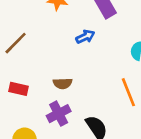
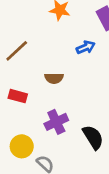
brown semicircle: (63, 83) -> (54, 78), moved

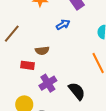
red rectangle: (18, 96) -> (27, 65), moved

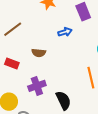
red rectangle: (27, 65) -> (12, 63), moved

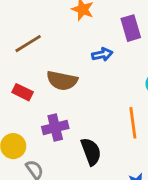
brown semicircle: (39, 53) -> (62, 81), size x1.5

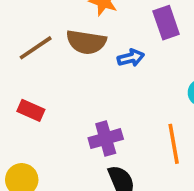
brown semicircle: (62, 81) -> (86, 42), moved
purple cross: (55, 127) -> (106, 139), moved

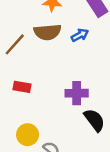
purple cross: (106, 139) -> (77, 93), turned 30

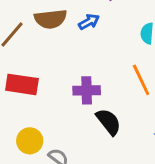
red rectangle: (22, 87) -> (22, 84), size x1.5

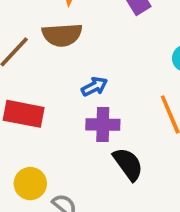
blue arrow: (89, 22) -> (94, 87), moved

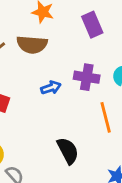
purple cross: (103, 125) -> (87, 77), moved

